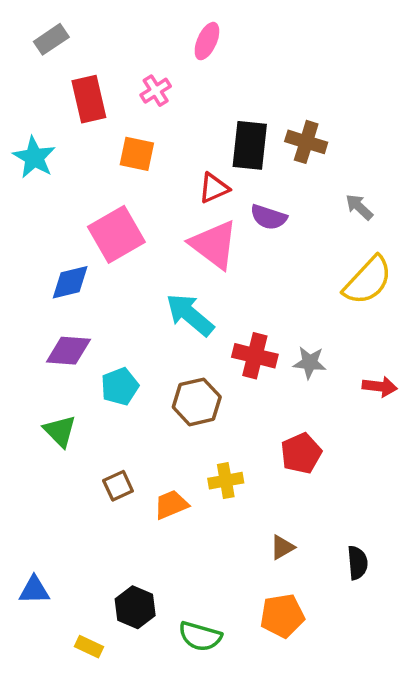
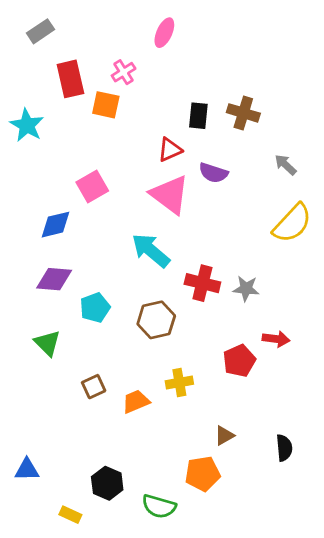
black rectangle: (250, 145) -> (198, 116), size x0.7
orange square: (137, 154) -> (106, 105), moved
pink square: (116, 234) -> (92, 186), size x0.7
red arrow: (380, 387) -> (276, 339), moved
orange pentagon: (282, 616) -> (202, 474), moved

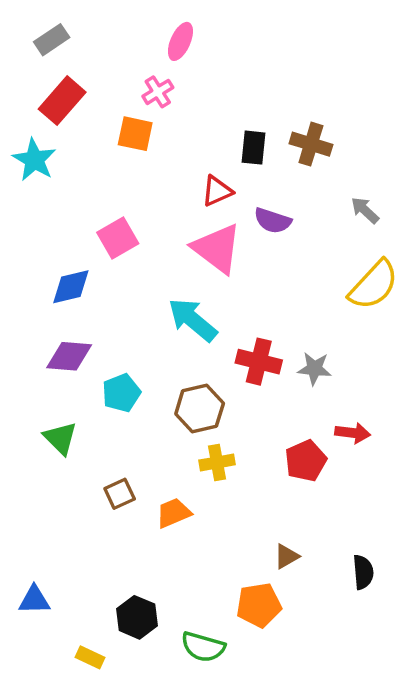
pink ellipse: (164, 33) -> (180, 41), moved
red rectangle: (70, 79) -> (62, 101), moved, turned 54
yellow cross: (179, 382) -> (217, 462), moved

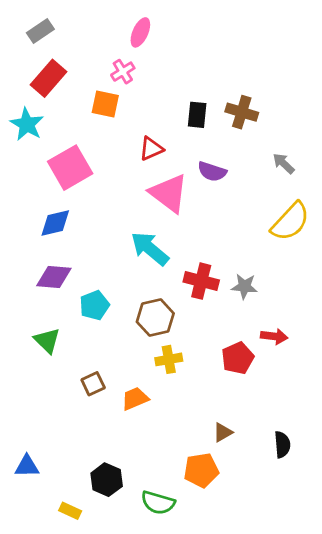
red triangle: (217, 191) -> (151, 149), moved
pink square: (118, 238) -> (70, 168), moved, size x1.4

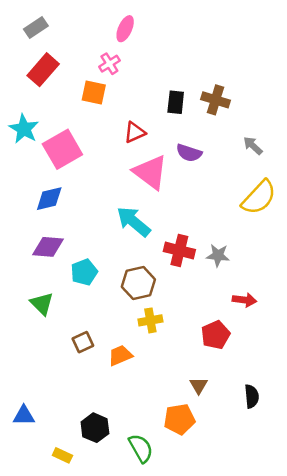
cyan star: (27, 124) -> (24, 129), moved
red pentagon: (238, 358) -> (216, 335), moved
brown triangle: (223, 432) -> (199, 386), turned -30
green semicircle: (158, 503) -> (141, 448), turned -136

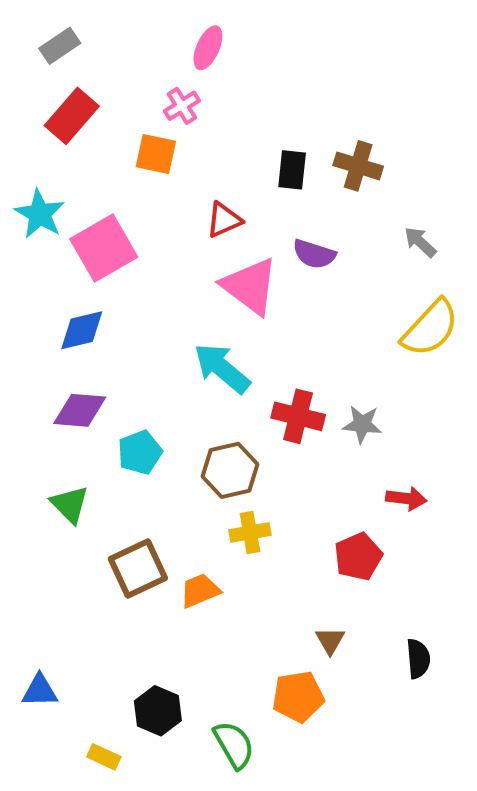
brown square: (83, 342) -> (138, 569), size x1.6

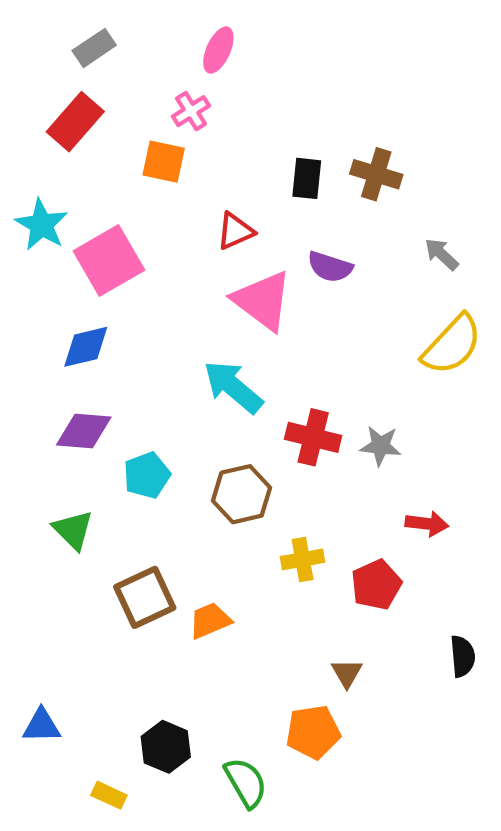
gray rectangle: (60, 46) -> (94, 48), moved
yellow cross: (250, 532) -> (303, 559), moved
black semicircle: (418, 659) -> (463, 656), moved

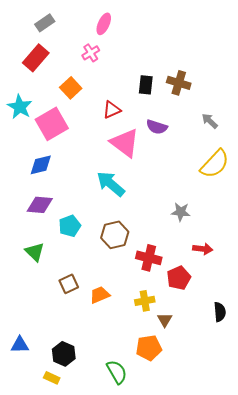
orange square: (164, 162) -> (71, 88), moved, turned 35
red cross: (313, 437) -> (149, 258), moved
yellow cross: (303, 559) -> (145, 301), moved
brown square: (145, 597) -> (69, 284), size x0.7
black hexagon: (166, 747) -> (64, 354), moved

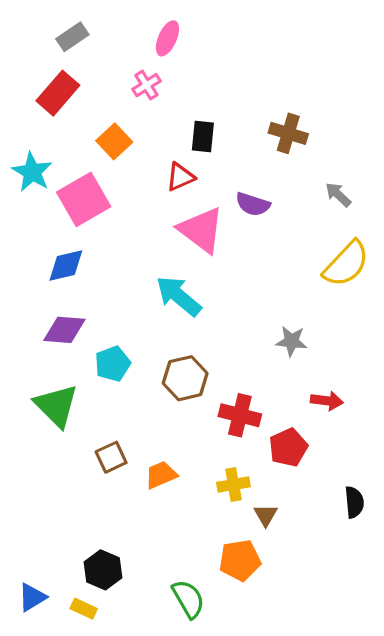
black rectangle: (146, 85) -> (203, 137), moved
green triangle: (35, 252) -> (56, 406), size x1.4
blue triangle: (20, 345) -> (32, 597), moved, turned -30

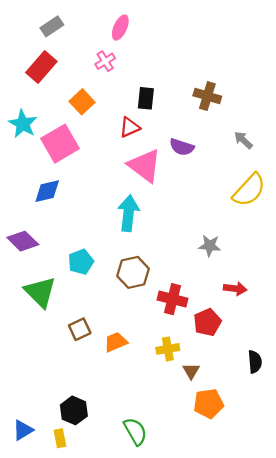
cyan arrow: (179, 296) -> (128, 213), turned 56
purple diamond: (64, 330) -> (23, 241), moved, turned 40
orange pentagon: (240, 560) -> (208, 403), moved
yellow rectangle: (84, 609) -> (60, 438), turned 54

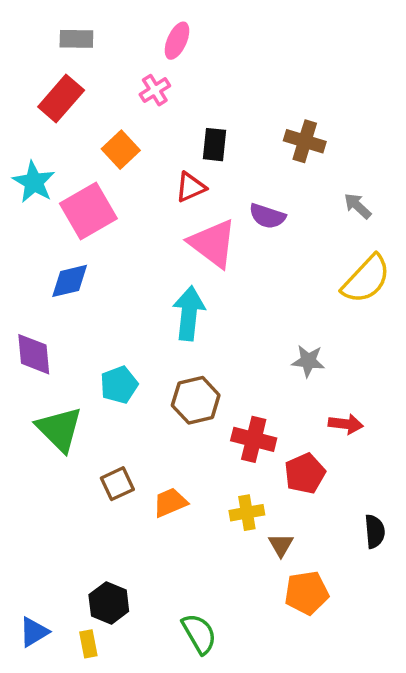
gray rectangle: (52, 26) -> (76, 39), turned 35
purple diamond: (23, 241) -> (34, 354), turned 40

